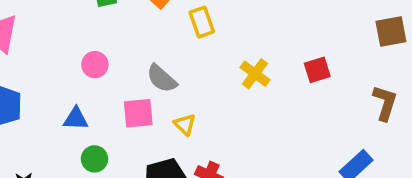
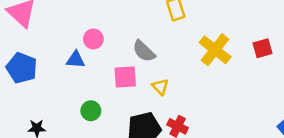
yellow cross: (255, 74) -> (215, 50), size x1.4
blue triangle: (76, 119) -> (76, 60), moved

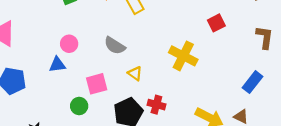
yellow cross: (215, 50) -> (183, 56), moved
pink square: (125, 77) -> (97, 84), moved

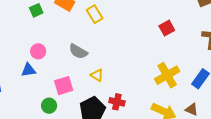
yellow cross: (183, 56) -> (167, 75), moved, turned 35

